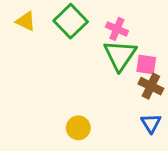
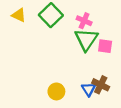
brown cross: (151, 86) -> (101, 85), moved
blue triangle: (151, 123) -> (88, 89), moved

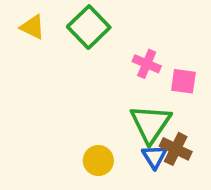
pink cross: (84, 21) -> (147, 64), moved
green triangle: (86, 39) -> (151, 124), moved

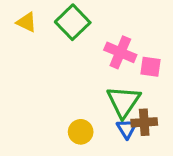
pink cross: (147, 64) -> (120, 52), size x1.4
brown cross: (176, 149) -> (144, 122), turned -30

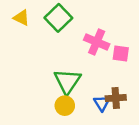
green triangle: (124, 102) -> (67, 81), moved

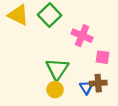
yellow triangle: (21, 18) -> (18, 15), size x1.5
pink square: (121, 53) -> (103, 57), moved

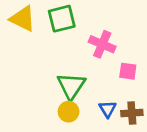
green square: (50, 15) -> (62, 19), turned 30
brown cross: (98, 83) -> (132, 113), moved

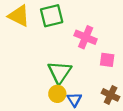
blue triangle: (108, 109) -> (74, 100), moved
brown cross: (132, 113) -> (111, 95), turned 30

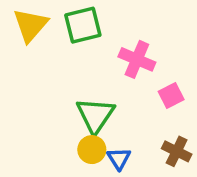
yellow triangle: (19, 16) -> (31, 25), turned 45
pink square: (107, 60) -> (171, 95), turned -35

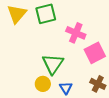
pink square: (171, 95) -> (95, 53), size x1.5
yellow circle: (92, 150) -> (43, 84), moved

